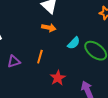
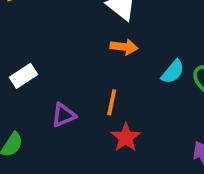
red star: (58, 78) -> (126, 137), moved

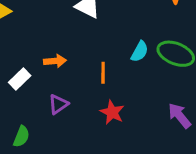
orange arrow: (124, 47) -> (55, 61), moved
orange line: (112, 102) -> (103, 73), moved

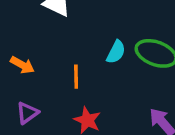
orange arrow: (55, 61) -> (22, 65), turned 35

